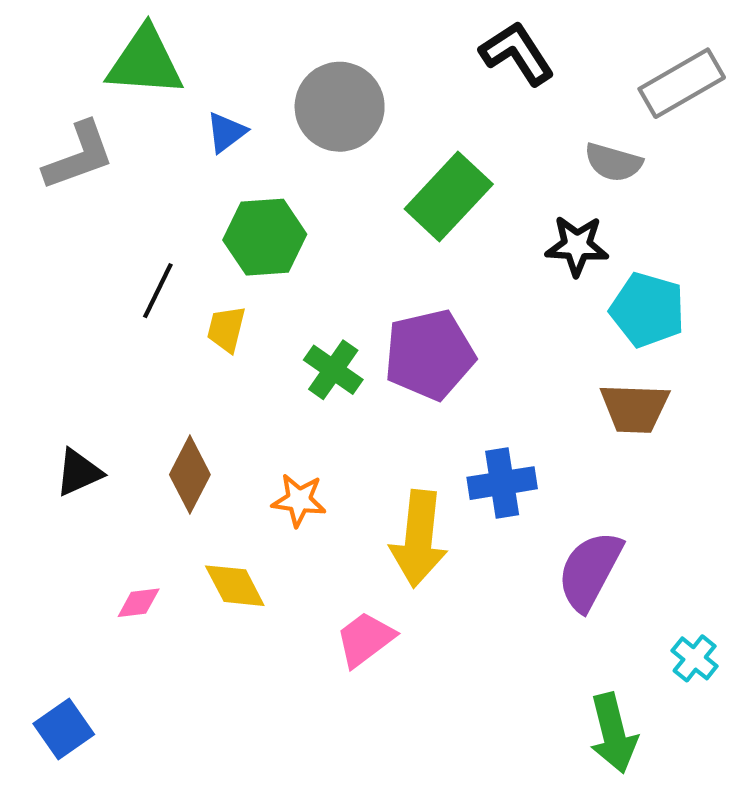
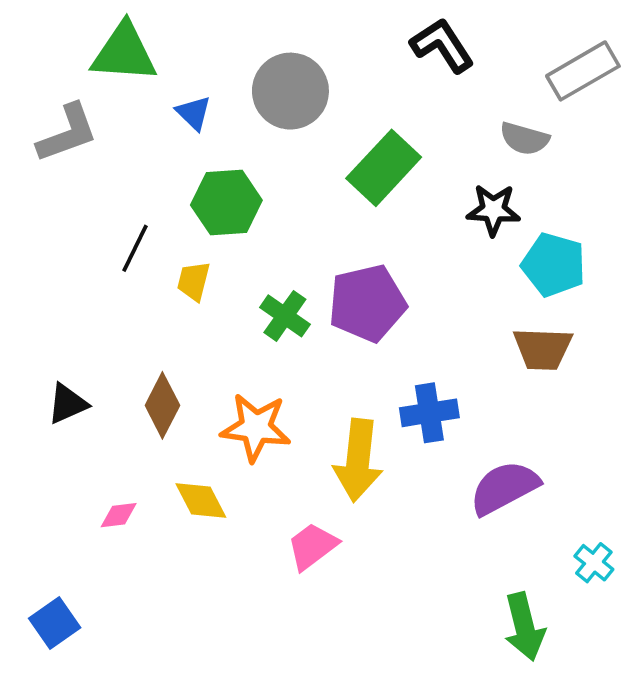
blue triangle: (226, 132) -> (194, 113), turned -39
orange star: (299, 500) -> (256, 427), size x1.5
purple semicircle: (590, 571) -> (504, 488), turned 34

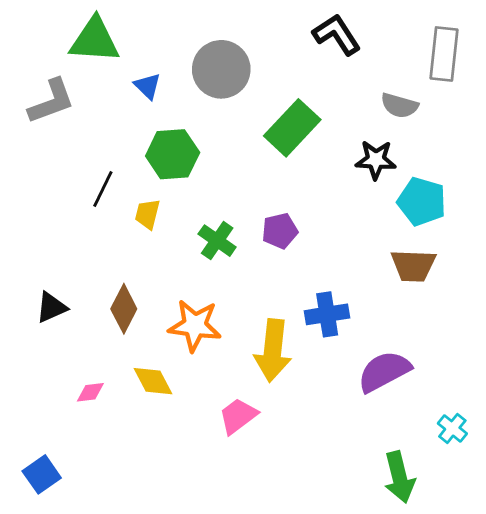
gray rectangle: (583, 71) -> (444, 54), turned -54
purple pentagon: (367, 303) -> (280, 231), size x0.6

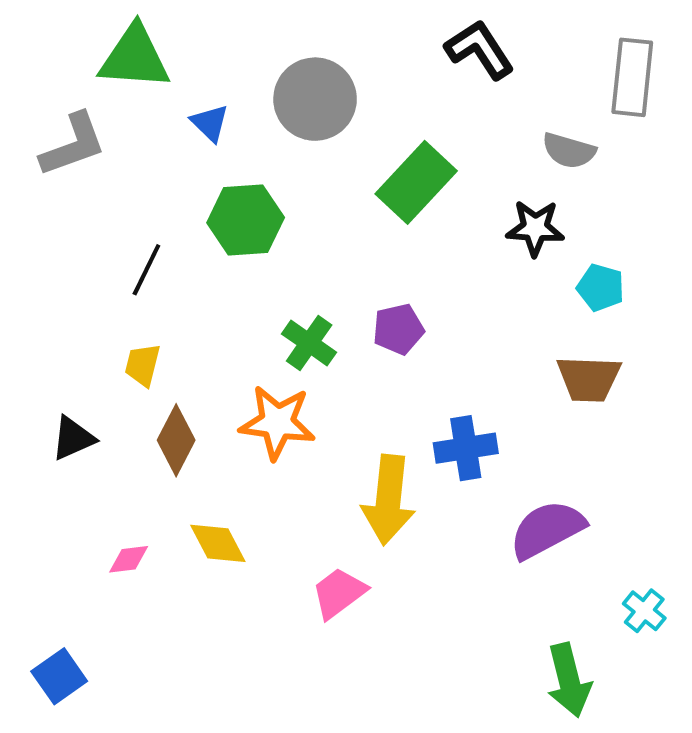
cyan pentagon: (422, 202) -> (601, 288), size x0.7
yellow trapezoid: (147, 214) -> (142, 365), moved
orange star: (195, 325) -> (277, 422), moved

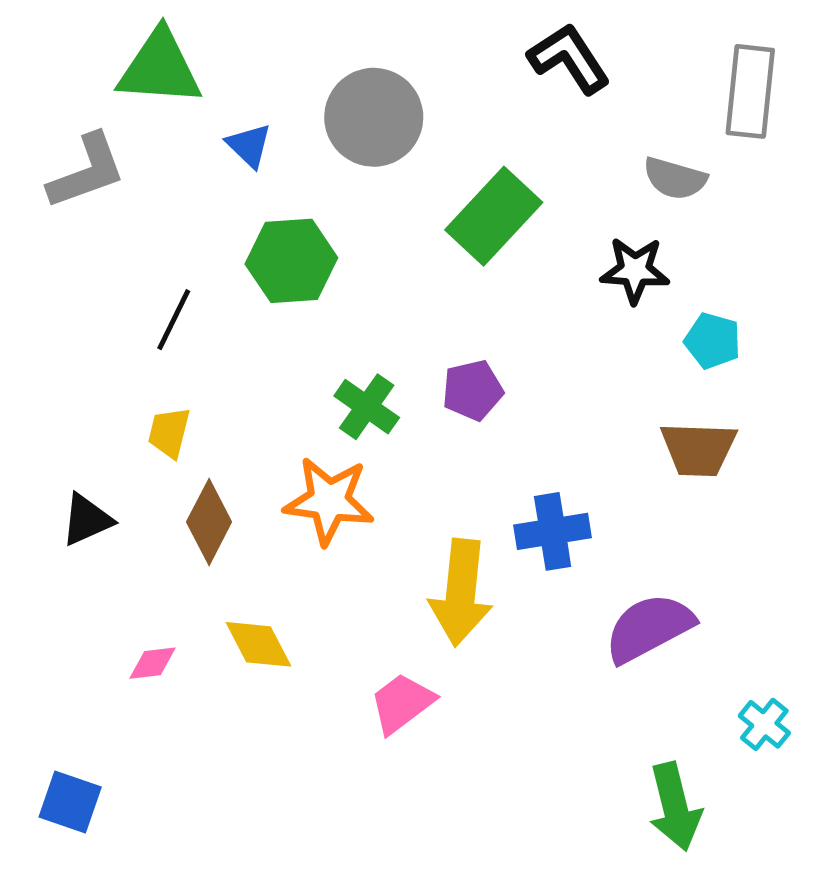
blue square: (59, 676) -> (70, 802), turned -36

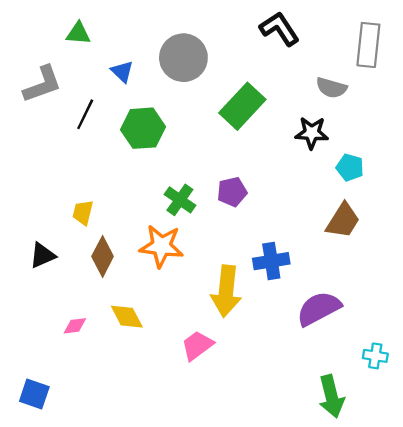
green triangle: (160, 68) -> (78, 33), size x0.6
black line: (174, 320) -> (85, 114), moved
brown trapezoid: (698, 449) -> (343, 221), turned -60
cyan cross: (764, 724) -> (375, 356), turned -30

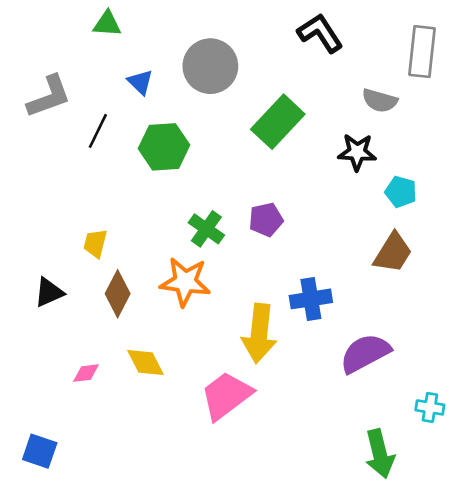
green triangle: (78, 33) -> (107, 24), moved
pink trapezoid: (197, 345) -> (226, 396), size x1.4

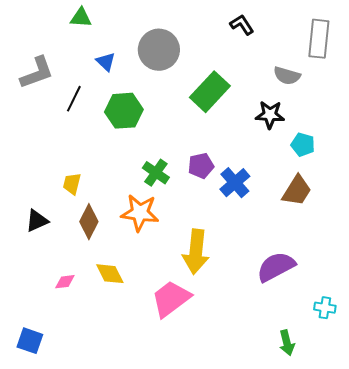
black L-shape: (320, 33) -> (242, 25), size x0.7
blue cross: (311, 299) -> (235, 183), moved, turned -32
green arrow: (380, 454) -> (287, 343), size x0.7

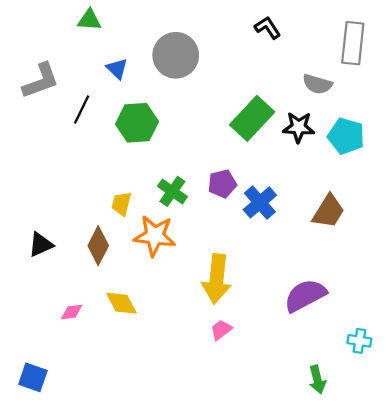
green rectangle: (210, 92) -> (252, 118), moved
cyan pentagon: (303, 145) -> (346, 136), moved, size x1.4
yellow trapezoid: (72, 184) -> (121, 204), moved
pink trapezoid: (171, 299) -> (221, 330), moved, size x0.5

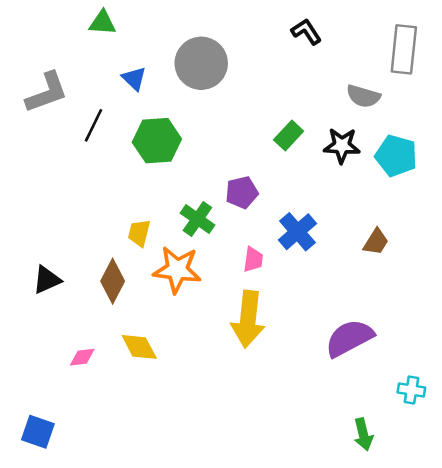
green rectangle: (252, 118) -> (289, 135), size x0.6
purple pentagon: (222, 184) -> (242, 192), moved
brown trapezoid: (328, 211) -> (376, 242), size x0.7
pink trapezoid: (221, 330) -> (253, 260), moved, turned 135

